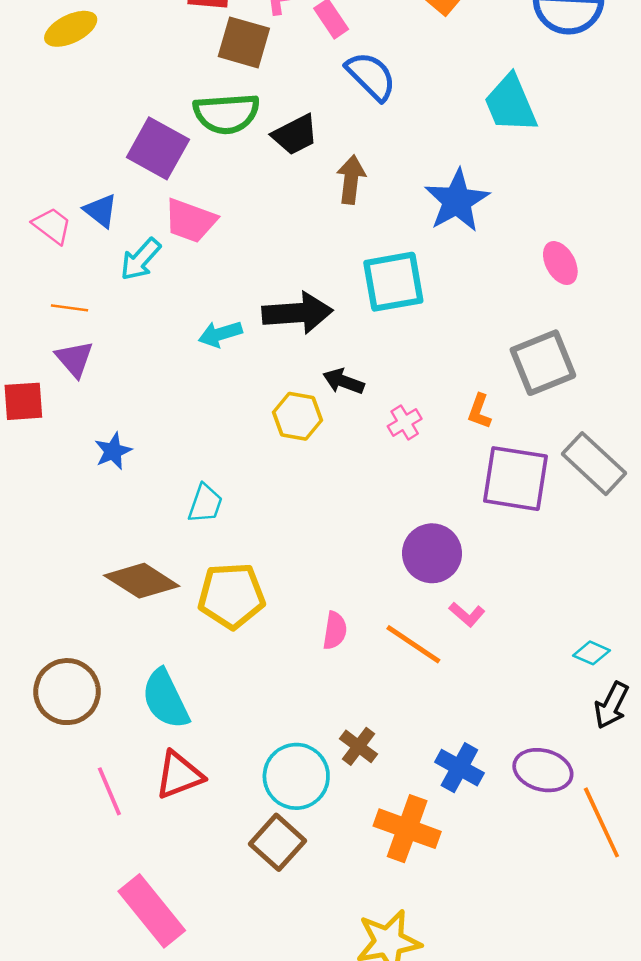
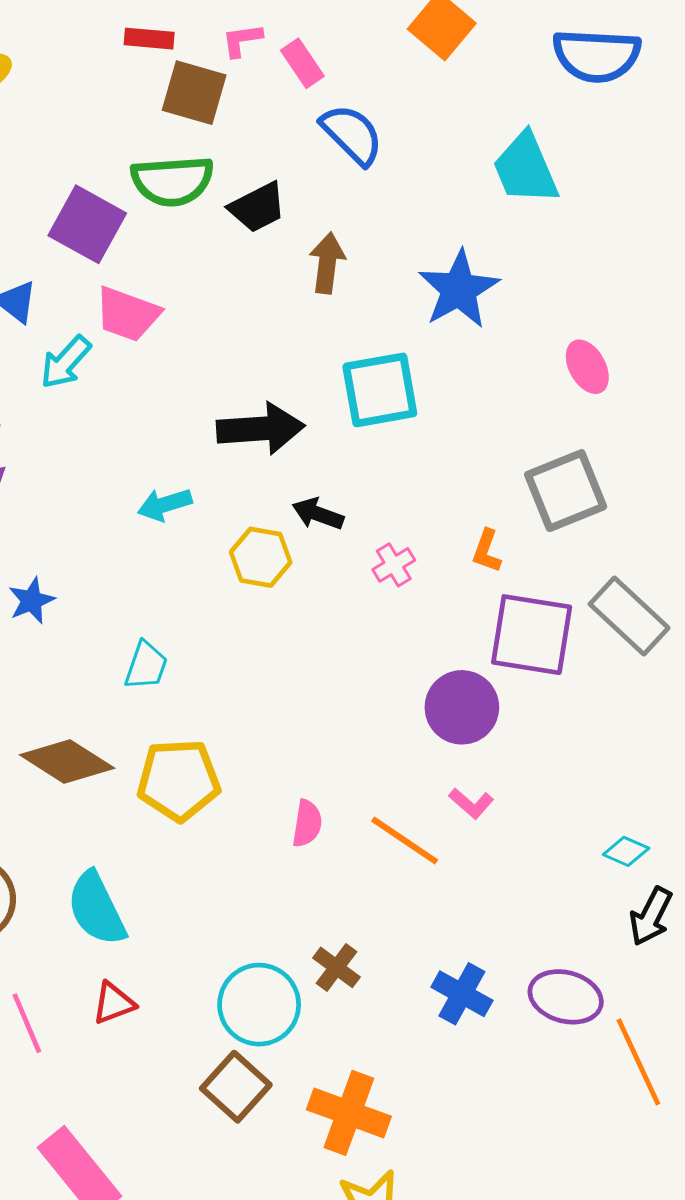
cyan arrow: (220, 334) -> (165, 505), moved
purple circle: (432, 553) -> (462, 707), moved
red triangle: (179, 775) -> (114, 1003), size x0.7
orange cross: (407, 829) -> (349, 1113), moved

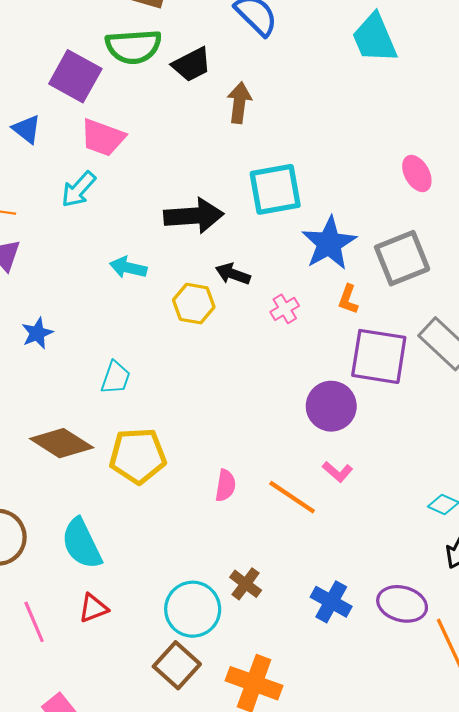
blue star: (459, 289) -> (329, 243), moved
cyan arrow: (66, 362) -> (78, 189), moved
cyan arrow: (165, 505) -> (128, 268), turned 30

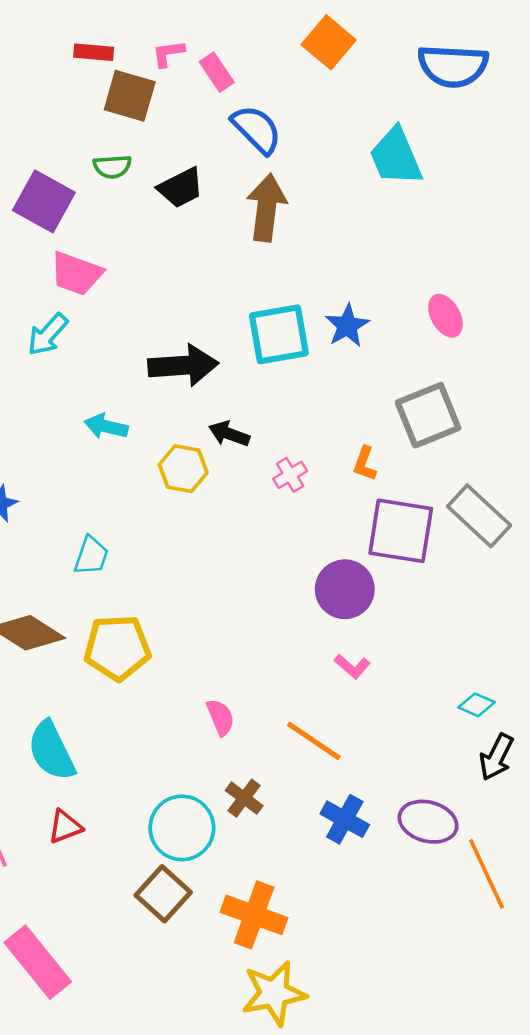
green semicircle: (133, 47) -> (112, 167), size x0.6
brown arrow: (239, 103) -> (266, 208), moved, size x1.4
blue star: (329, 243) -> (347, 326), moved, size x0.7
pink semicircle: (225, 485) -> (220, 717), moved, turned -32
orange line: (292, 497) -> (314, 741), moved

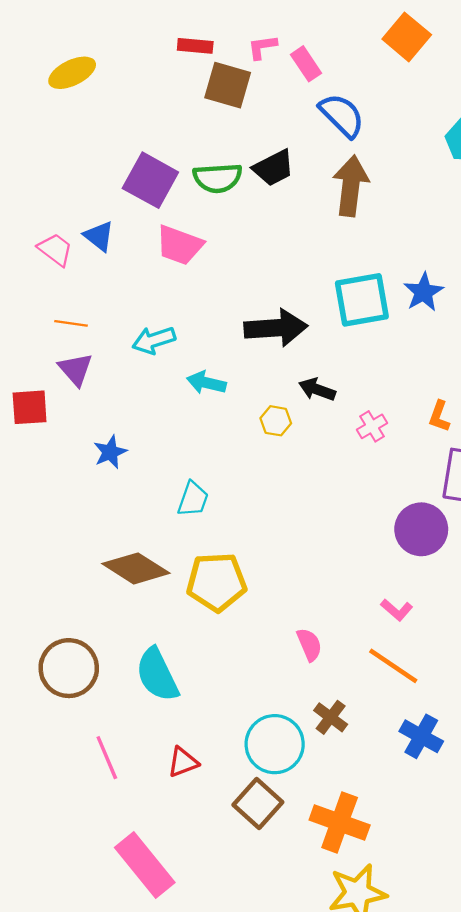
green semicircle: (112, 167) -> (218, 178), moved, size x1.4
cyan arrow: (48, 334) -> (154, 340), moved, turned 30
yellow hexagon: (183, 469) -> (276, 421), size x0.7
pink L-shape: (352, 666) -> (397, 610), moved
red triangle: (65, 827) -> (183, 762), moved

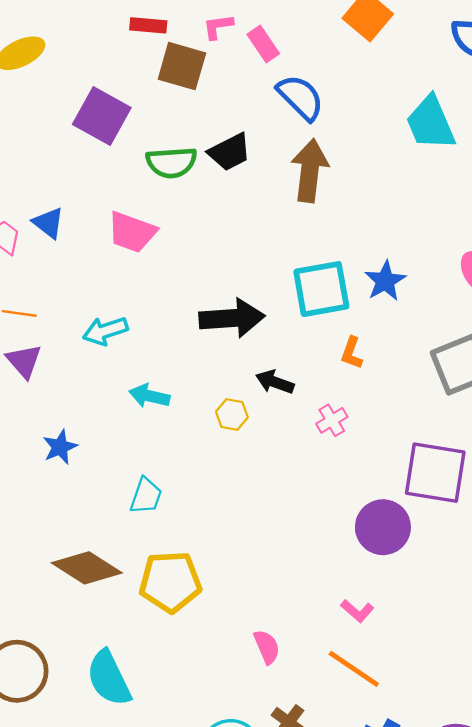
purple square: (150, 180) -> (102, 116), moved
cyan arrow: (206, 383) -> (149, 396), moved
orange L-shape: (439, 416) -> (352, 353), moved

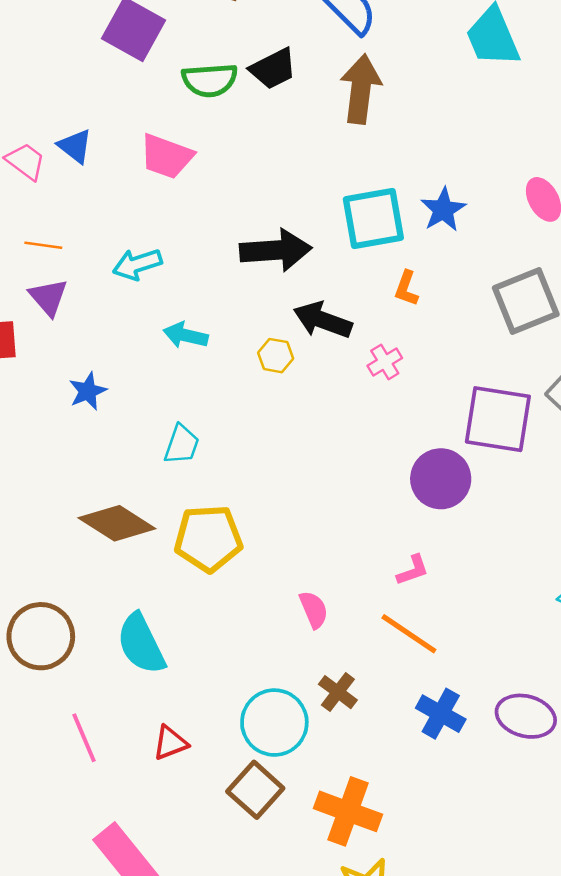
black arrow: (275, 382) -> (323, 320), size x1.4
pink L-shape: (357, 611) -> (413, 570), turned -60

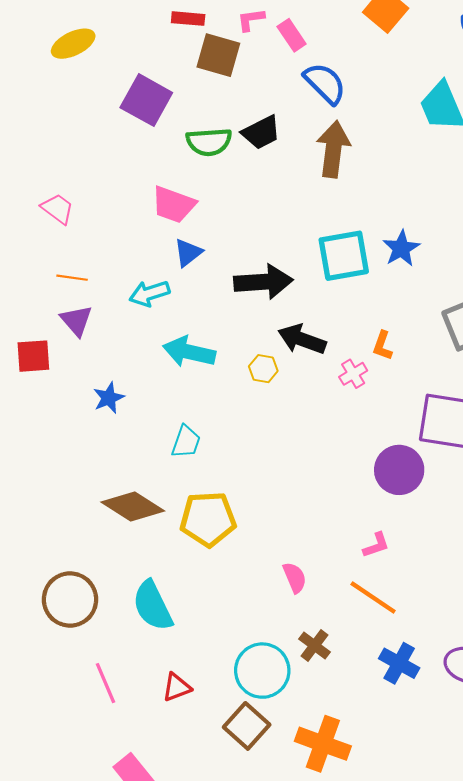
blue triangle: (75, 146) -> (188, 253), moved, turned 44
orange L-shape: (406, 288) -> (382, 346), moved
cyan arrow: (186, 335) -> (189, 352), size x1.4

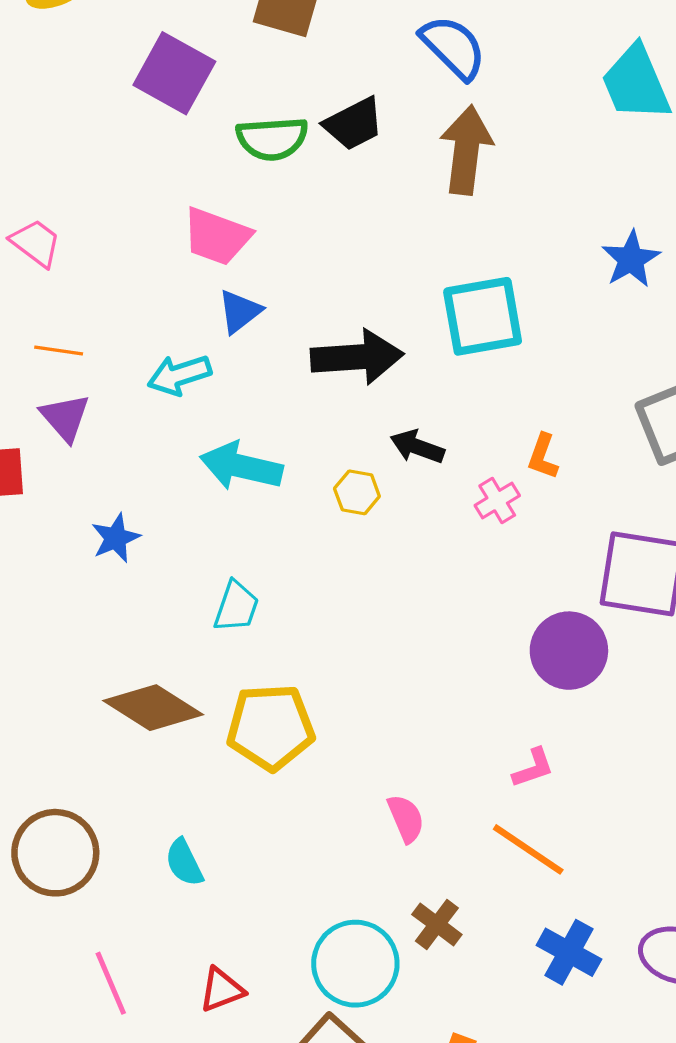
blue star: (401, 248) -> (631, 259), moved
black arrow: (302, 339) -> (417, 447), size x0.7
cyan semicircle: (153, 606) -> (184, 863), size x0.6

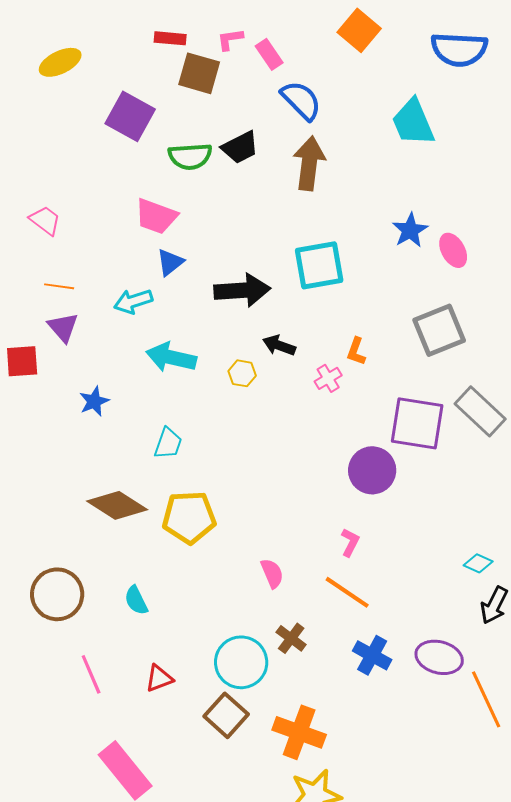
pink L-shape: (533, 768) -> (350, 542), turned -44

